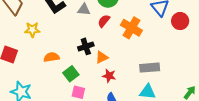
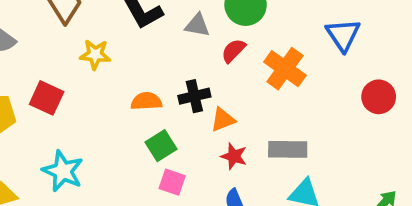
red circle: (180, 21) -> (379, 97), moved
orange semicircle: (52, 57) -> (146, 101), moved
gray rectangle: (150, 68) -> (288, 149), moved

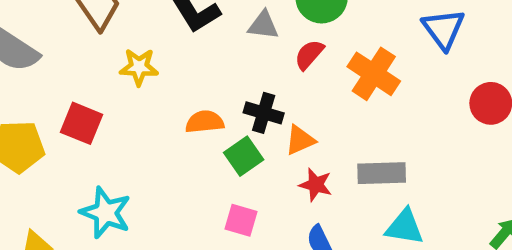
black cross: (194, 96) -> (264, 113), turned 32
green square: (161, 146) -> (244, 156), moved

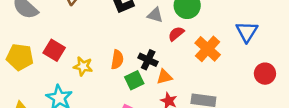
yellow star: (139, 67) -> (83, 66), moved
orange semicircle: (205, 122) -> (117, 60), turned 96

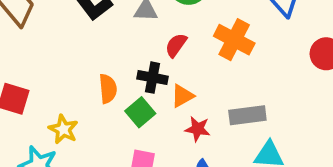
red semicircle: (176, 34) -> (176, 45), moved
yellow star: (83, 66) -> (63, 129), moved, turned 30

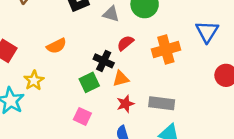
orange cross: (234, 40) -> (166, 50), turned 32
orange semicircle: (108, 89) -> (56, 46), moved, turned 54
red star: (198, 129) -> (125, 104), turned 30

